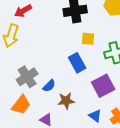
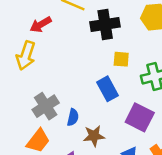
blue semicircle: (49, 86) -> (73, 117), turned -32
purple square: (103, 86) -> (140, 117), turned -35

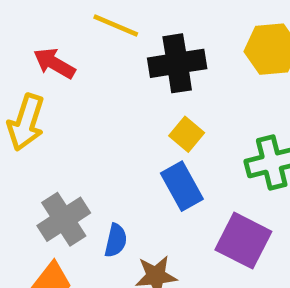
red arrow: (41, 24) -> (54, 63), turned 60
yellow square: (121, 59) -> (187, 134), moved, turned 35

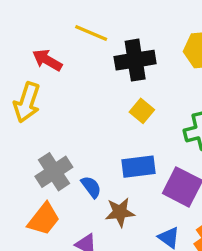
blue rectangle: (182, 186) -> (138, 167), moved, turned -68
blue semicircle: (116, 241) -> (91, 187), turned -50

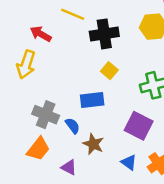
blue rectangle: (138, 167) -> (92, 100), moved
gray cross: (54, 172) -> (46, 115), turned -35
brown star: (120, 212) -> (93, 144), turned 30

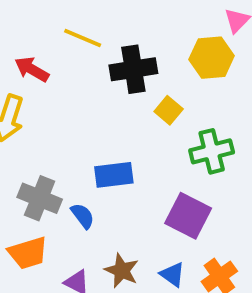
yellow square: (109, 71) -> (169, 110), moved
brown star: (93, 144) -> (122, 271), moved
orange trapezoid: (38, 149) -> (28, 253), turned 35

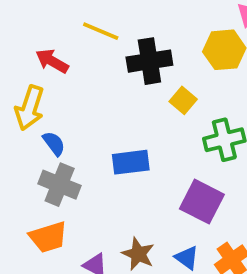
blue semicircle: (83, 216) -> (54, 143), moved

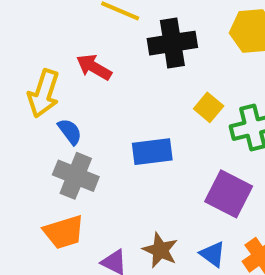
red arrow: (52, 61) -> (94, 67), moved
yellow square: (183, 100) -> (209, 107), moved

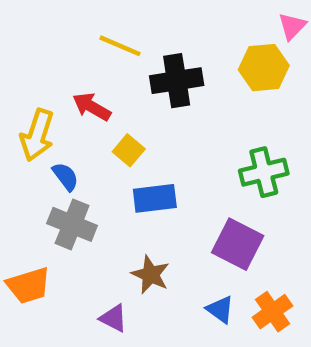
yellow square: (209, 107) -> (129, 150), moved
orange trapezoid: (64, 232) -> (28, 285), moved
brown star: (160, 250) -> (150, 275), moved

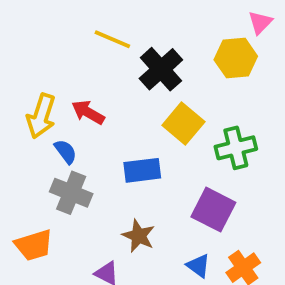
black cross: (177, 81) -> (161, 69), turned -33
red arrow: (92, 107) -> (88, 112), moved
yellow square: (129, 150) -> (183, 124), moved, size x1.5

